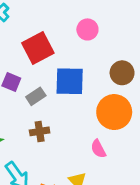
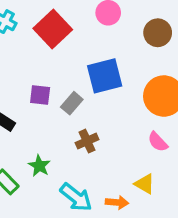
red square: (38, 48) -> (53, 29), moved
brown circle: (122, 73) -> (158, 33), moved

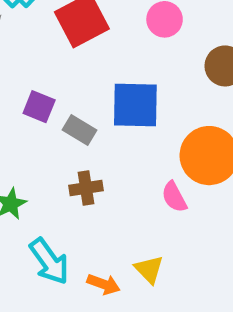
gray rectangle: (72, 103) -> (80, 130), turned 65
pink semicircle: (158, 142) -> (174, 197), moved

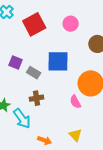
cyan arrow: (49, 261) -> (22, 119), moved
yellow triangle: (149, 269) -> (75, 135), moved

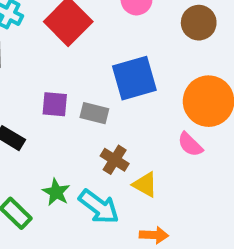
brown cross: (37, 98) -> (115, 160), turned -32
yellow triangle: (75, 135) -> (145, 185), moved

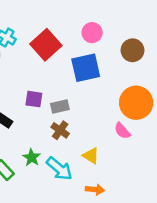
blue square: (134, 78) -> (86, 68), moved
gray rectangle: (94, 113) -> (60, 107), turned -30
brown cross: (115, 160) -> (60, 130), moved

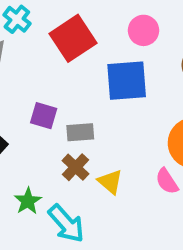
yellow triangle: (91, 156) -> (110, 182), moved

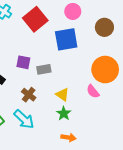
brown cross: (76, 167) -> (29, 95), moved
green star: (28, 201) -> (64, 113), moved
cyan arrow: (66, 224) -> (24, 119), moved

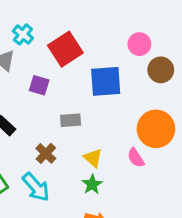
pink circle: (73, 11) -> (139, 44), moved
purple square: (23, 62) -> (39, 85), moved

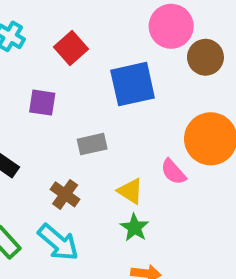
pink circle: (139, 44) -> (171, 26), size x1.4
red square: (65, 49) -> (71, 48), size x0.7
pink semicircle: (136, 158) -> (173, 172), moved

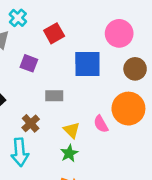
brown circle: (205, 57) -> (135, 69), moved
cyan arrow: (58, 242) -> (20, 152), turned 32

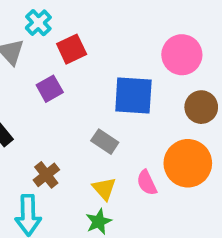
red square: (54, 33) -> (72, 49), moved
purple square: (29, 63) -> (50, 89), turned 36
gray rectangle: (54, 96) -> (105, 142), moved, turned 30

